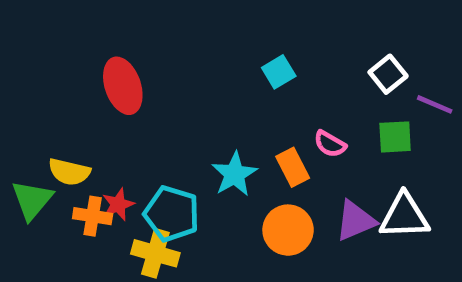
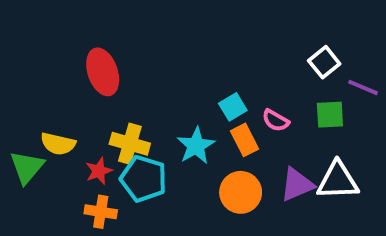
cyan square: (279, 72) -> (233, 107), moved
orange cross: (93, 216) -> (101, 212), moved
yellow cross: (155, 253) -> (130, 144), moved

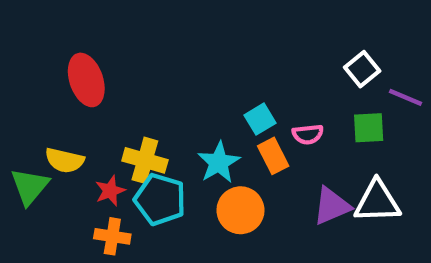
red ellipse: (103, 72) -> (86, 80), moved
pink semicircle: (276, 120) -> (308, 134), turned -36
orange circle: (241, 192) -> (240, 210), moved

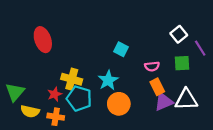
purple line: (406, 97) -> (200, 48), turned 35
cyan square: (260, 119) -> (121, 49), moved, turned -32
orange rectangle: (273, 156) -> (157, 87), moved
yellow semicircle: (65, 160) -> (30, 111), moved

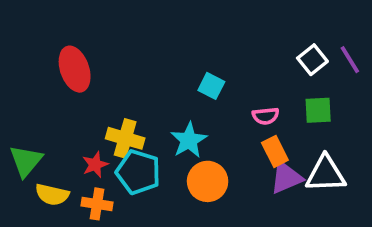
purple line: (200, 48) -> (350, 60), moved

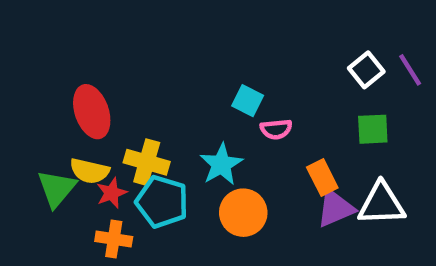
red ellipse: (75, 69) -> (92, 112), moved
pink semicircle: (266, 116) -> (276, 129), moved
green triangle: (26, 161) -> (57, 188), moved
yellow semicircle: (52, 195) -> (90, 171), moved

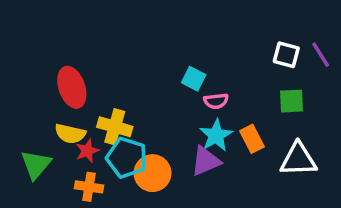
white square: (366, 70) -> (286, 55), turned -36
cyan star: (221, 164) -> (216, 135), moved
green triangle: (57, 188) -> (36, 165), moved
purple triangle: (335, 208) -> (206, 161), moved
orange circle: (243, 213) -> (152, 173), moved

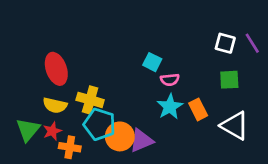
red star: (87, 151) -> (52, 131), moved
white triangle: (298, 159) -> (235, 126), turned 32
purple triangle: (206, 161) -> (141, 140), moved

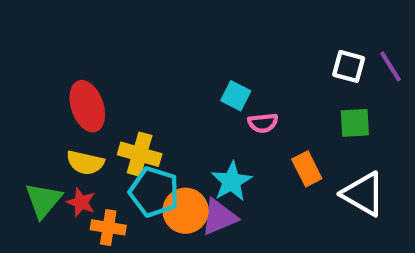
cyan star: (170, 107) -> (232, 181), moved
red star: (52, 131) -> (81, 202), turned -30

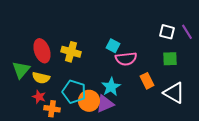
pink semicircle: (263, 123) -> (126, 59), size x1.5
yellow cross: (140, 154) -> (71, 52), moved
green triangle: (43, 200) -> (21, 70), moved

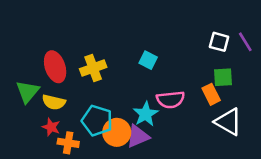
yellow cross: (71, 52) -> (93, 68), turned -36
pink semicircle: (126, 59) -> (171, 100), moved
orange rectangle: (147, 81) -> (211, 94), moved

